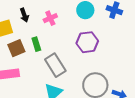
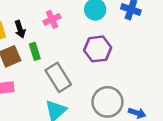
black arrow: (24, 15) -> (20, 29), moved

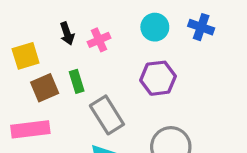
black arrow: (20, 29) -> (67, 33), moved

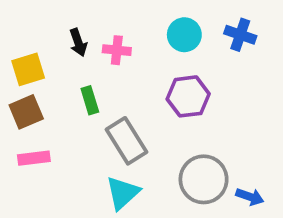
pink cross: (99, 40) -> (117, 50), turned 30
brown square: (45, 88) -> (26, 112), moved
pink rectangle: (30, 129) -> (34, 158), size x0.7

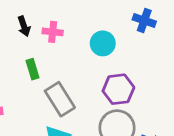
cyan circle: (184, 35) -> (103, 43), moved
purple hexagon: (188, 96) -> (118, 89), moved

